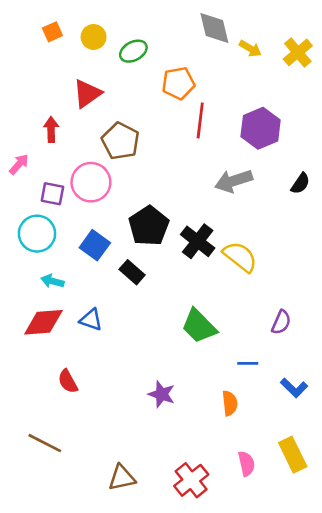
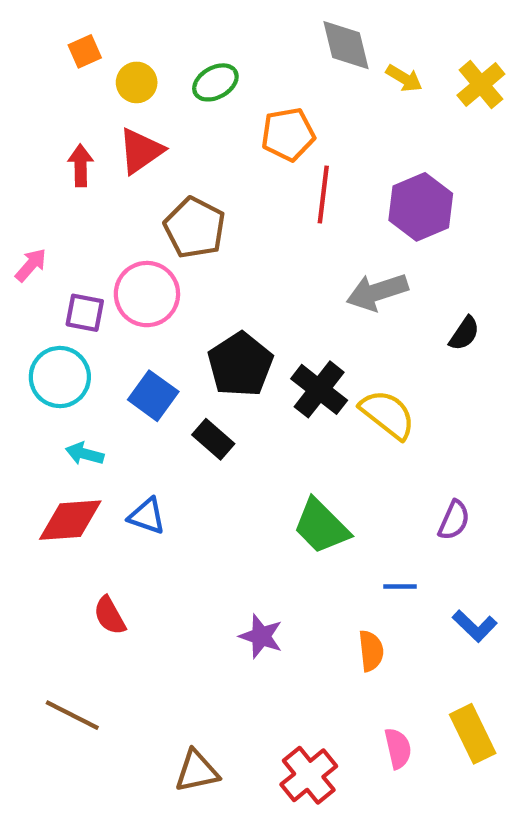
yellow circle: (94, 37) -> (137, 82), moved
red arrow: (51, 130) -> (81, 165), moved
black semicircle: (300, 183) -> (464, 333), moved

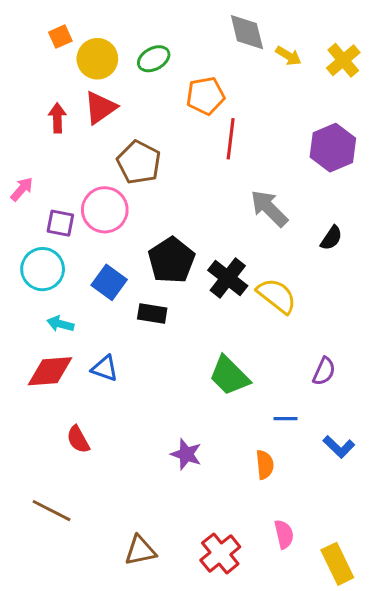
yellow circle: (137, 82) -> (97, 59), size x1.4
purple hexagon: (421, 207) -> (333, 148), moved
gray arrow: (377, 292) -> (269, 208), turned 63
black rectangle: (213, 439) -> (152, 314), turned -32
yellow rectangle: (473, 734) -> (337, 564), moved

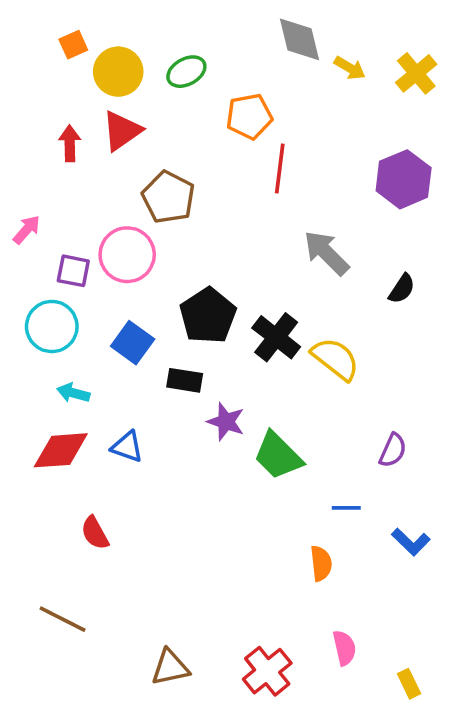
purple star: (186, 454) -> (226, 422), moved
yellow rectangle: (337, 564) -> (409, 684), size x0.6

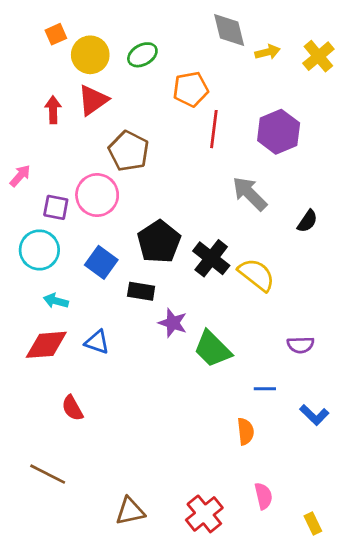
yellow arrow: (350, 68) -> (268, 52), turned -45
purple hexagon: (404, 179) -> (279, 132), moved
purple semicircle: (393, 450) -> (301, 345), turned 64

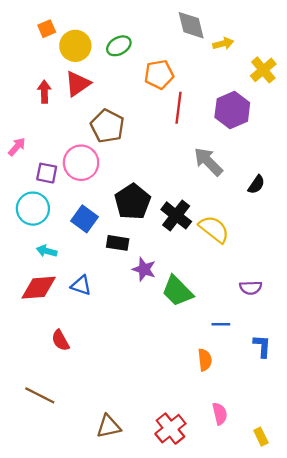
yellow cross: (318, 56) -> (263, 70), moved
blue L-shape: (314, 415) -> (262, 346), turned -130

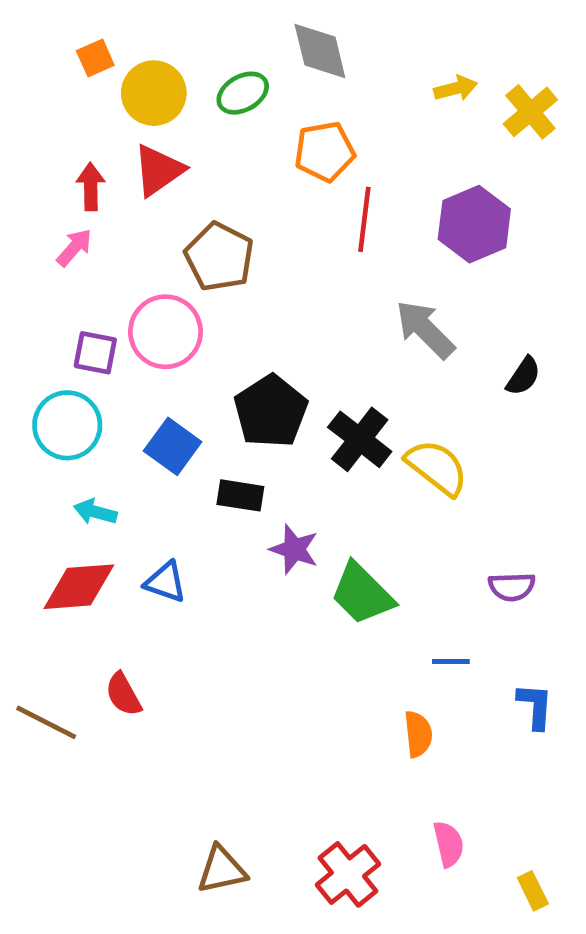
gray diamond: (191, 25) -> (320, 51), moved
yellow cross: (263, 70) -> (530, 112), moved
pink arrow: (17, 147) -> (74, 247), moved
brown line: (40, 395) -> (46, 722), moved

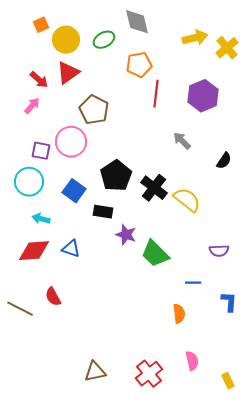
yellow arrow: (456, 88) -> (195, 38), size x1.4
red arrow: (91, 187) -> (39, 80), turned 132
gray arrow: (425, 329) -> (182, 141), size x0.7

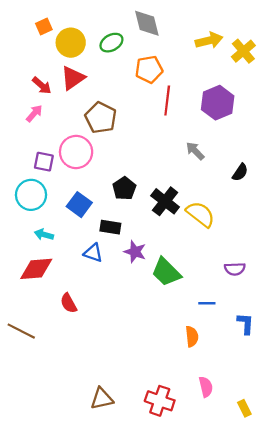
black pentagon: (116, 176) -> (124, 188), size x0.7
blue triangle: (71, 249) -> (93, 253), moved
red semicircle: (53, 297) -> (69, 303), moved
red cross: (149, 374) -> (160, 401), turned -32

